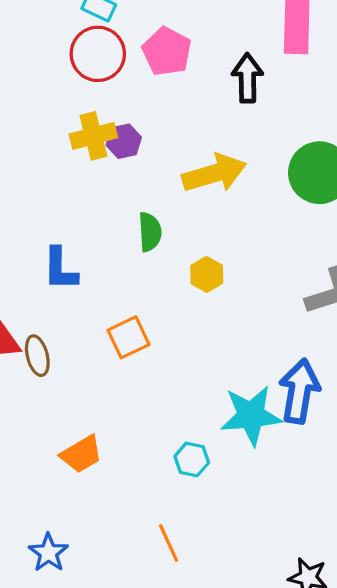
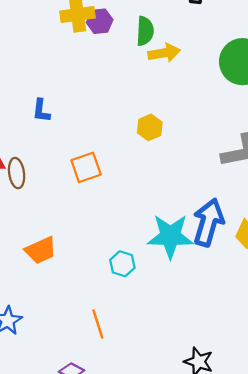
yellow arrow: (214, 173) -> (164, 53), size x0.7
green semicircle: (150, 232) -> (145, 31), moved
blue L-shape: (60, 269) -> (41, 111), size x0.7

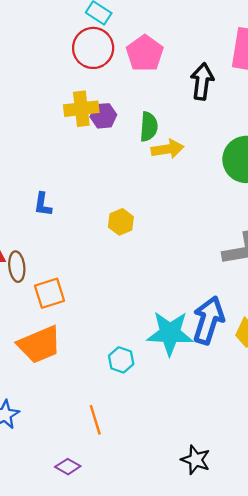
yellow hexagon: (150, 127) -> (121, 222), moved
orange square: (86, 167) -> (49, 293), moved
orange trapezoid: (41, 250) -> (39, 345), size x1.4

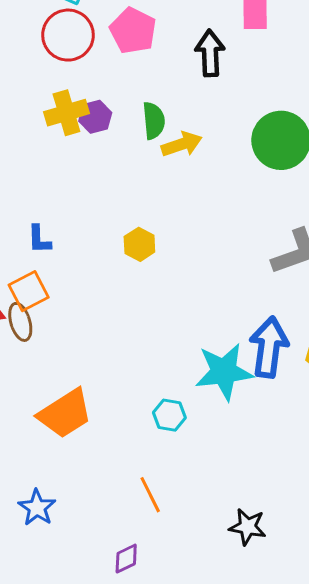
orange square: (49, 293) -> (29, 291), moved
black star: (196, 460) -> (248, 527), moved
purple diamond: (68, 467) -> (126, 558), turned -45

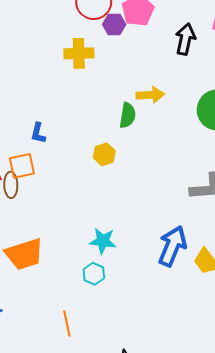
purple hexagon: (95, 117) -> (114, 24), moved
green semicircle: (154, 121) -> (128, 115), moved
cyan star: (224, 372) -> (103, 241), moved, size x0.7

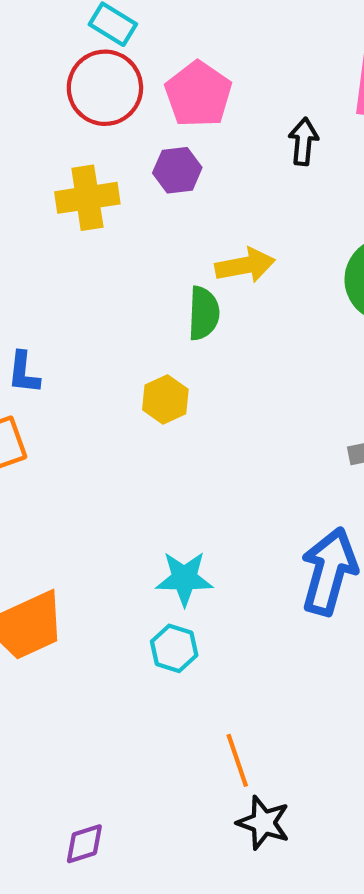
purple hexagon: (114, 24) -> (177, 170), moved
black arrow: (185, 39) -> (303, 141), size x0.7
orange line: (67, 323) -> (237, 760), moved

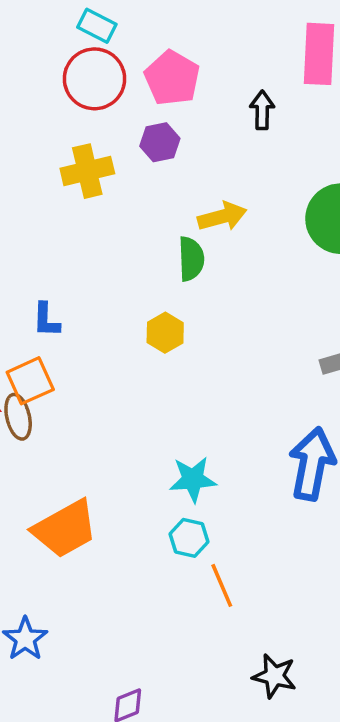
orange line: (237, 760) -> (222, 585), moved

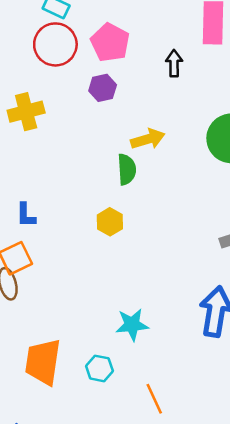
yellow cross: (87, 171) -> (26, 112), moved
orange trapezoid: (65, 529) -> (43, 362), turned 129
cyan hexagon: (189, 538) -> (99, 368), moved

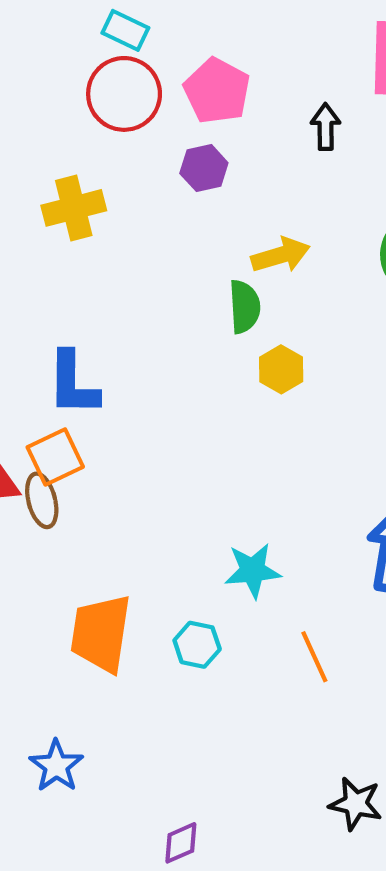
blue L-shape: (26, 215) -> (73, 384), size x1.6
yellow hexagon: (110, 222) -> (281, 369), moved
orange line: (154, 399) -> (314, 657), moved

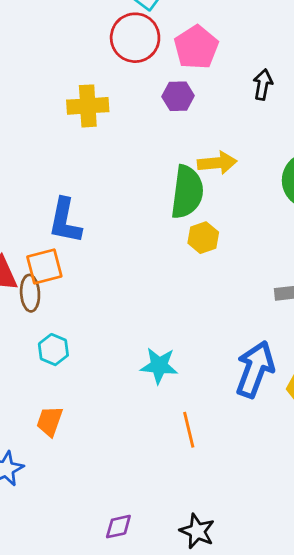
green semicircle: (244, 307) -> (187, 192), size x1.5
orange trapezoid: (101, 633) -> (50, 421), moved, size x0.6
cyan hexagon: (197, 645) -> (53, 350), moved
purple diamond: (181, 843) -> (118, 527), moved

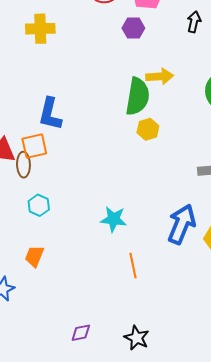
yellow cross: (88, 106) -> (40, 29), moved

